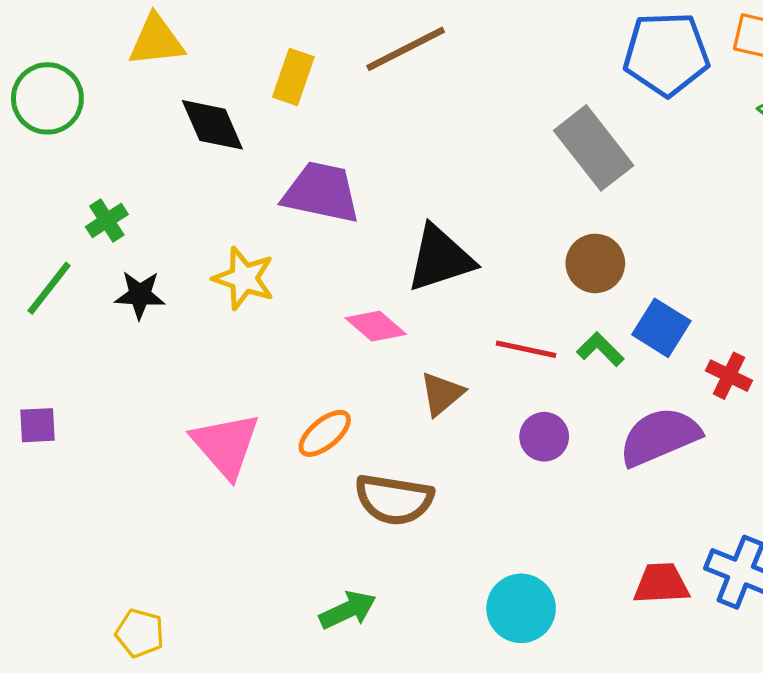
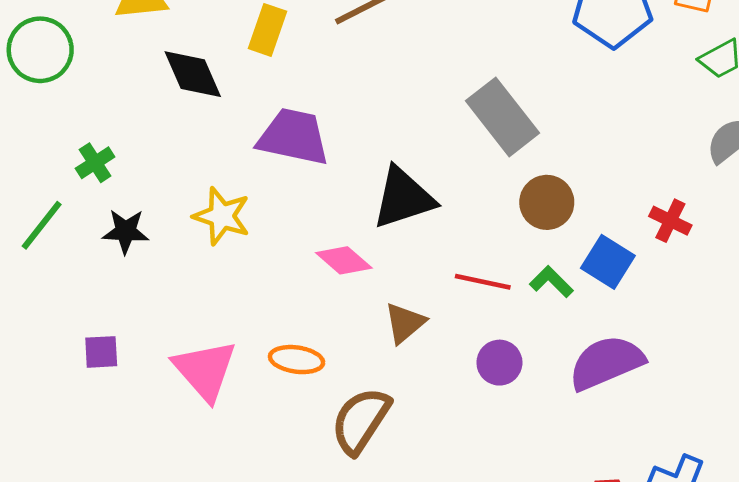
gray rectangle: (594, 148) -> (503, 117), moved
red cross: (729, 376) -> (670, 221), moved
purple square: (38, 425) -> (101, 352), moved
orange ellipse: (325, 433) -> (297, 360), turned 48
brown semicircle: (394, 499) -> (361, 421), turned 114

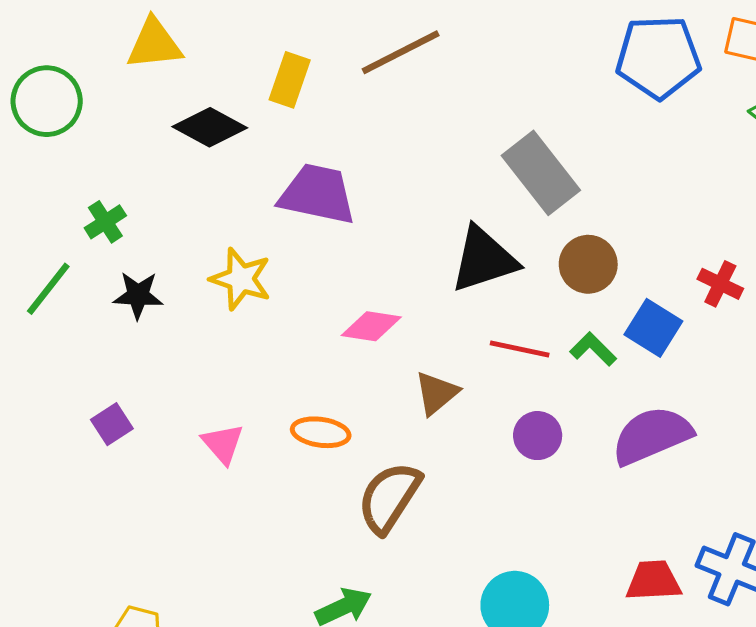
black diamond: (193, 74) -> (210, 127), turned -38
black triangle: (403, 198) -> (484, 259), moved
pink diamond: (344, 260) -> (371, 326), turned -32
purple square: (101, 352) -> (112, 424), turned -30
pink triangle: (205, 370) -> (223, 444), size x0.6

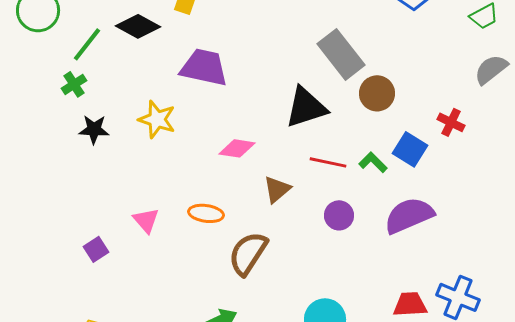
brown circle: (588, 264) -> (377, 93), moved
green line: (48, 289) -> (87, 44), moved
purple square: (112, 424) -> (96, 249), moved

